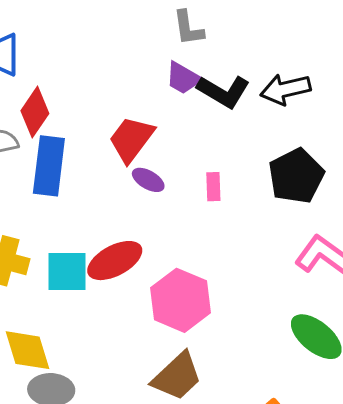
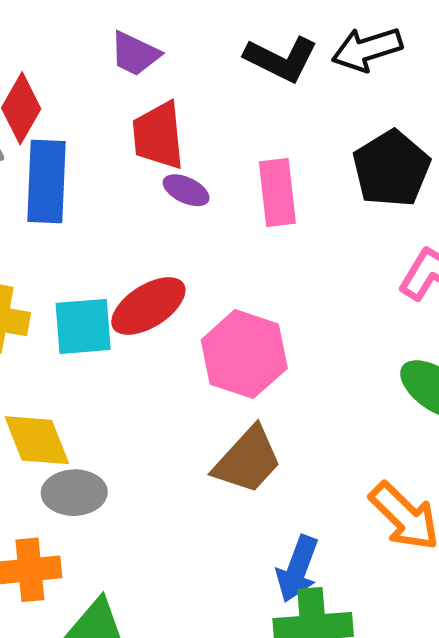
purple trapezoid: (183, 78) -> (135, 54), moved
red trapezoid: (131, 139) -> (158, 135), turned -38
pink rectangle: (213, 187) -> (277, 192), size x1.6

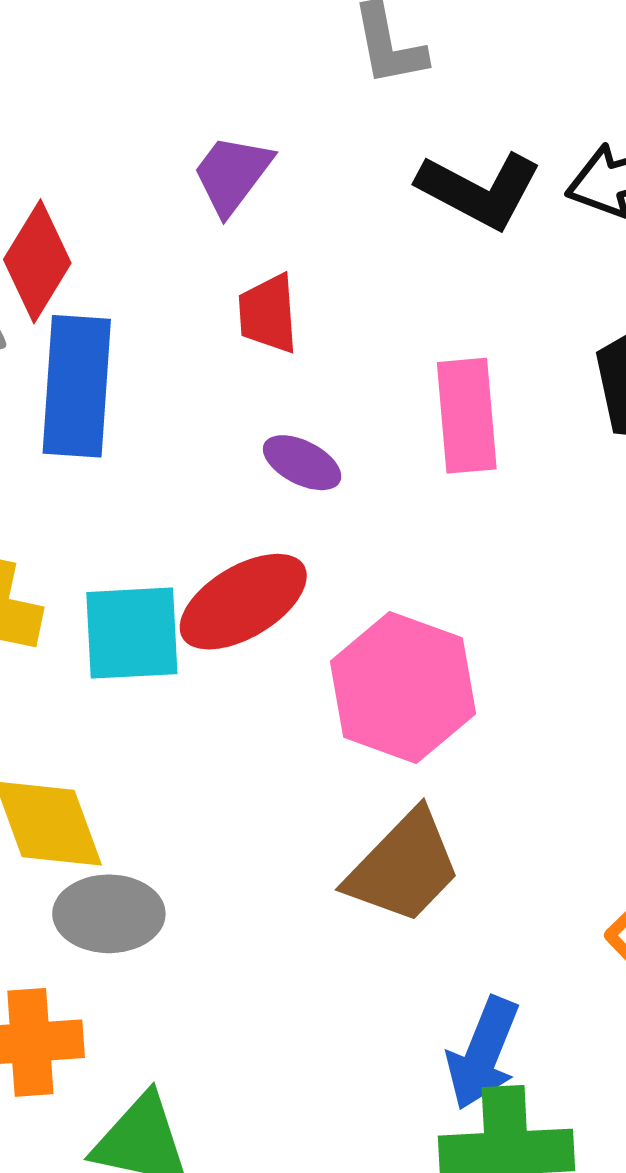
purple trapezoid: (135, 54) -> (232, 174), turned 100
red trapezoid: (158, 135) -> (268, 314), size x0.7
purple ellipse: (186, 190) -> (302, 463), moved

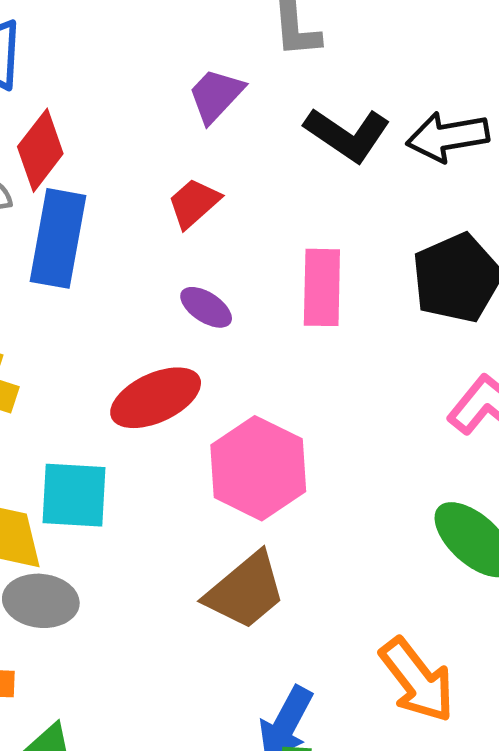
purple trapezoid: (232, 174) -> (216, 95), moved
red trapezoid: (268, 314) -> (194, 203), turned 46
cyan square: (132, 633) -> (74, 495), moved

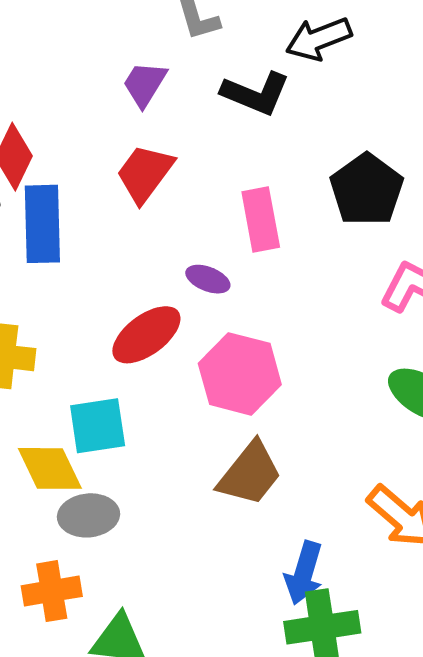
black arrow: (448, 137) -> (319, 39), moved
red trapezoid: (194, 203) -> (145, 173), size x1.4
purple ellipse: (206, 307) -> (208, 279), moved

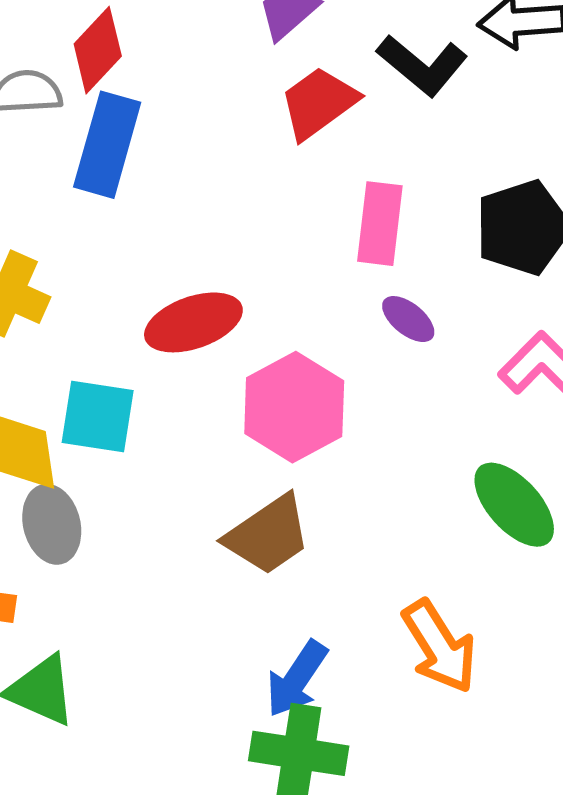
red trapezoid: (145, 173) -> (319, 103), moved
purple ellipse: (208, 279) -> (408, 319), moved
gray ellipse: (89, 515) -> (52, 524), turned 64

